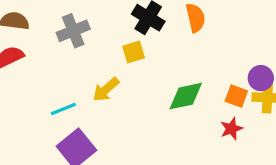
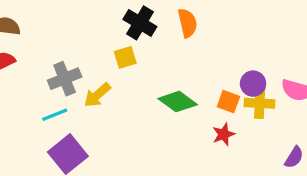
gray cross: (73, 31) -> (65, 79), moved
green diamond: (186, 96) -> (178, 102), turned 48

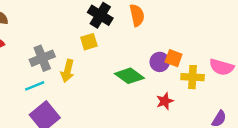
purple circle: (253, 84) -> (160, 62), moved
yellow arrow: (97, 95) -> (67, 71), turned -35
orange square: (228, 102) -> (174, 58), moved

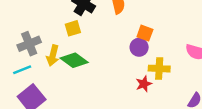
orange square: (174, 58) -> (145, 33), moved
green diamond: (129, 76) -> (74, 60), moved
yellow cross: (193, 77) -> (159, 69), moved

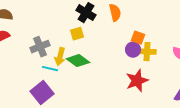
yellow cross: (159, 69) -> (147, 52), moved
cyan line: (22, 70) -> (50, 69), moved, turned 35
red star: (144, 84) -> (137, 81), size x1.6

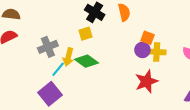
cyan line: (50, 69) -> (58, 69), turned -63

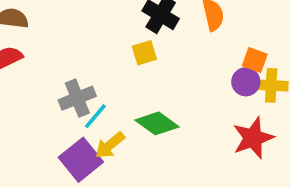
gray cross: (48, 47) -> (77, 98), moved
yellow arrow: (68, 57) -> (110, 145), moved, turned 36
green diamond: (87, 61) -> (157, 123), moved

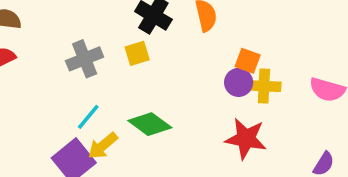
gray cross: (77, 98) -> (85, 59), moved
red star: (253, 138) -> (246, 139), turned 30

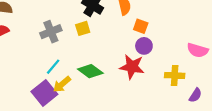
orange square: (248, 61) -> (141, 26), moved
yellow cross: (264, 86) -> (175, 75), moved
red star: (246, 139) -> (132, 67), moved

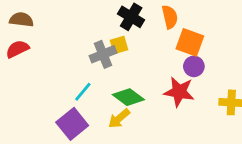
orange square: (141, 26) -> (190, 42), size x1.5
gray cross: (51, 32) -> (103, 54), moved
yellow arrow: (62, 84) -> (119, 119), moved

